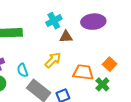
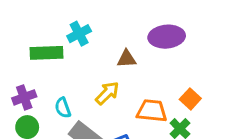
cyan cross: (54, 21) -> (79, 34), moved

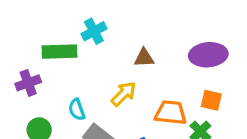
purple ellipse: (167, 37) -> (208, 55), moved
purple cross: (24, 97) -> (28, 83), moved
orange square: (190, 99) -> (211, 100), turned -30

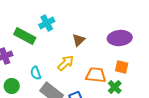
green rectangle: (59, 52) -> (25, 36), turned 30
brown triangle: (144, 58) -> (79, 40), turned -40

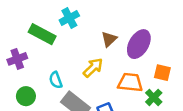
purple ellipse: (120, 38) -> (139, 44), moved, turned -55

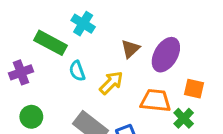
cyan cross: (69, 18) -> (83, 24), turned -30
cyan semicircle: (56, 80) -> (77, 71), moved

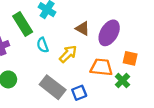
green rectangle: (51, 43) -> (23, 24), turned 30
brown triangle: (130, 49) -> (83, 28), turned -48

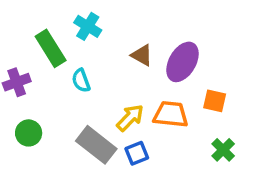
yellow arrow: (68, 54) -> (130, 118), moved
green cross: (122, 81) -> (223, 150), moved

